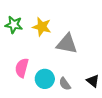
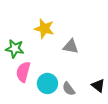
green star: (14, 25) -> (15, 49), moved
gray triangle: (67, 44) -> (71, 46), size x0.7

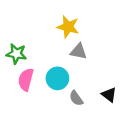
yellow star: (44, 29) -> (68, 27), moved
cyan circle: (47, 83) -> (57, 78), moved

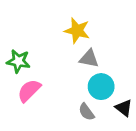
cyan circle: (57, 78) -> (101, 87), moved
pink semicircle: (26, 80) -> (29, 91), turned 30

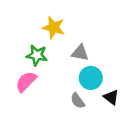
yellow star: (77, 31) -> (54, 28), moved
green star: (18, 61) -> (37, 55), moved

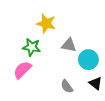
cyan circle: (91, 78) -> (88, 60), moved

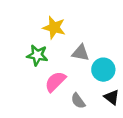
pink semicircle: (22, 70) -> (55, 82), moved

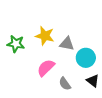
yellow star: (54, 28) -> (45, 36), moved
green star: (37, 55) -> (16, 44), moved

